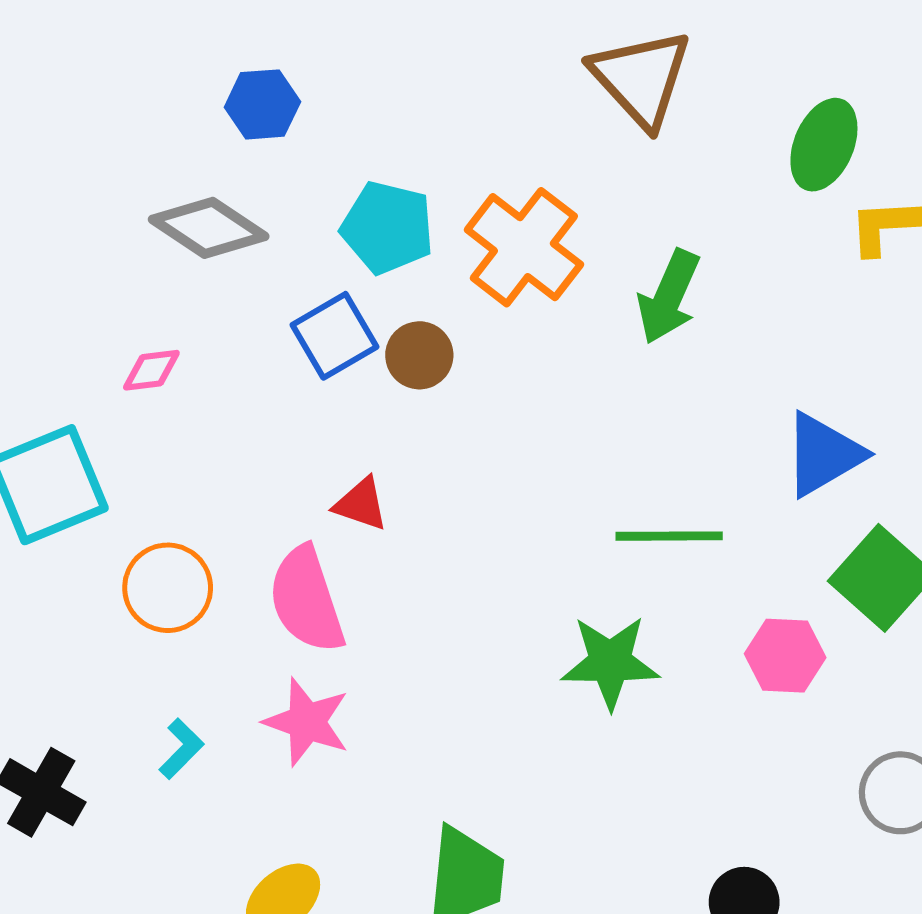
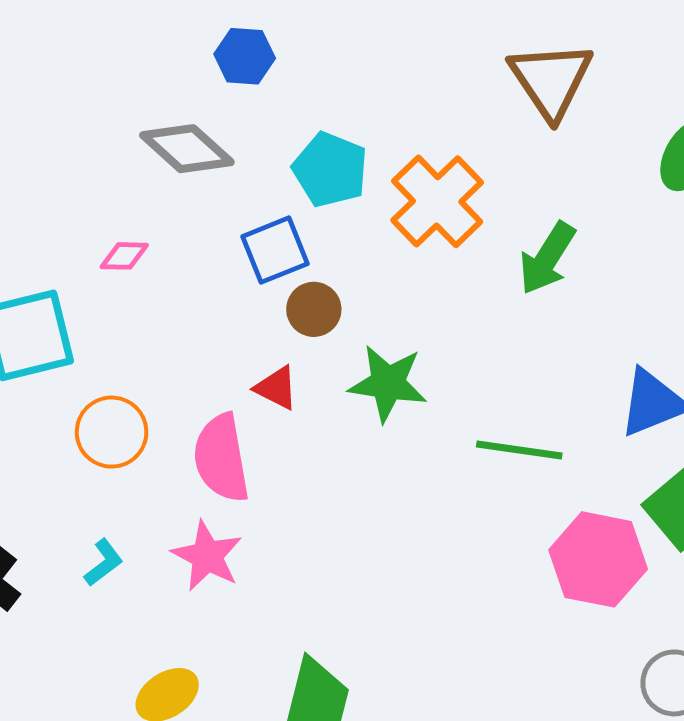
brown circle: (419, 355) -> (314, 309), moved
pink hexagon: (785, 656) -> (598, 559), size x1.5
green star: (610, 662) -> (388, 383), moved

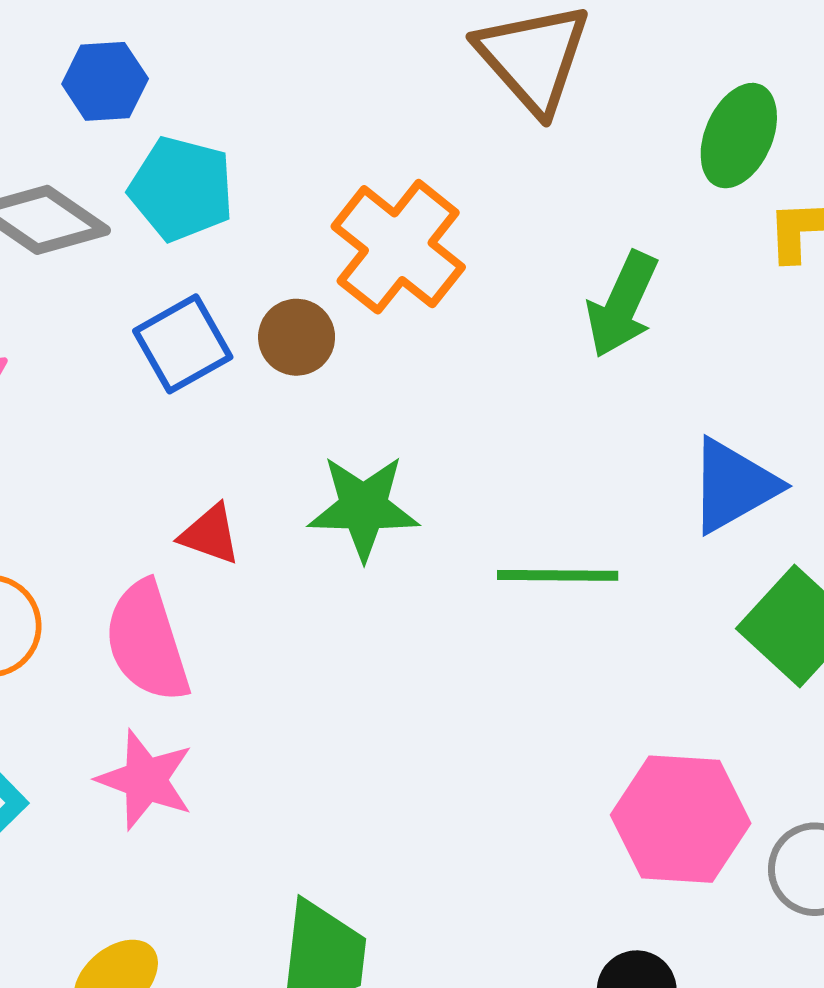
cyan pentagon: (330, 170) -> (181, 189), moved
green arrow: (547, 258) -> (622, 305), moved
brown circle: (314, 309) -> (297, 337), moved
pink hexagon: (598, 559) -> (681, 819), moved

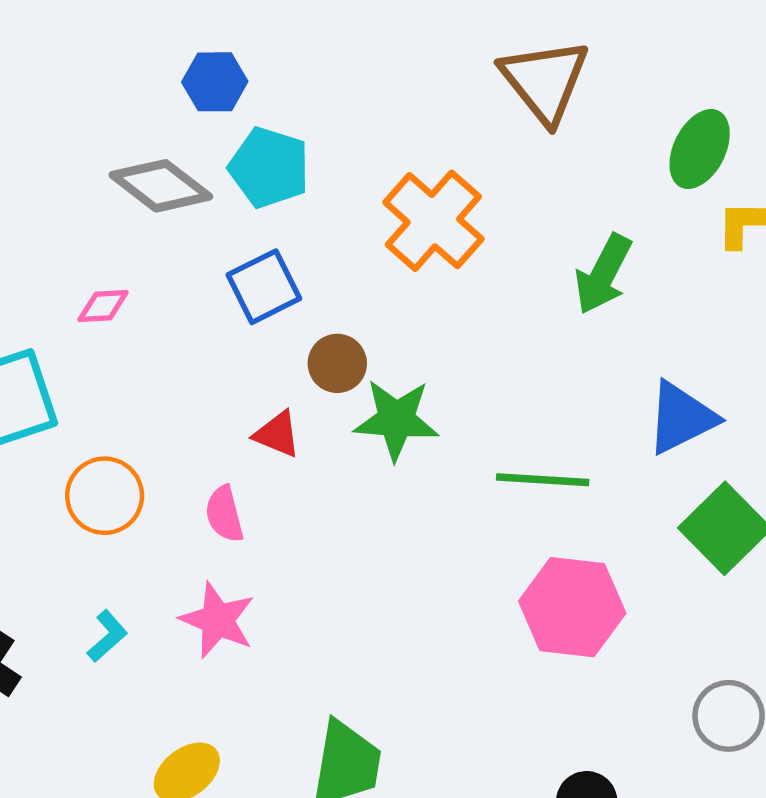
brown circle: (297, 337) -> (337, 363), moved
pink semicircle: (147, 642) -> (224, 514), size x0.6
pink hexagon: (681, 819) -> (572, 607), moved

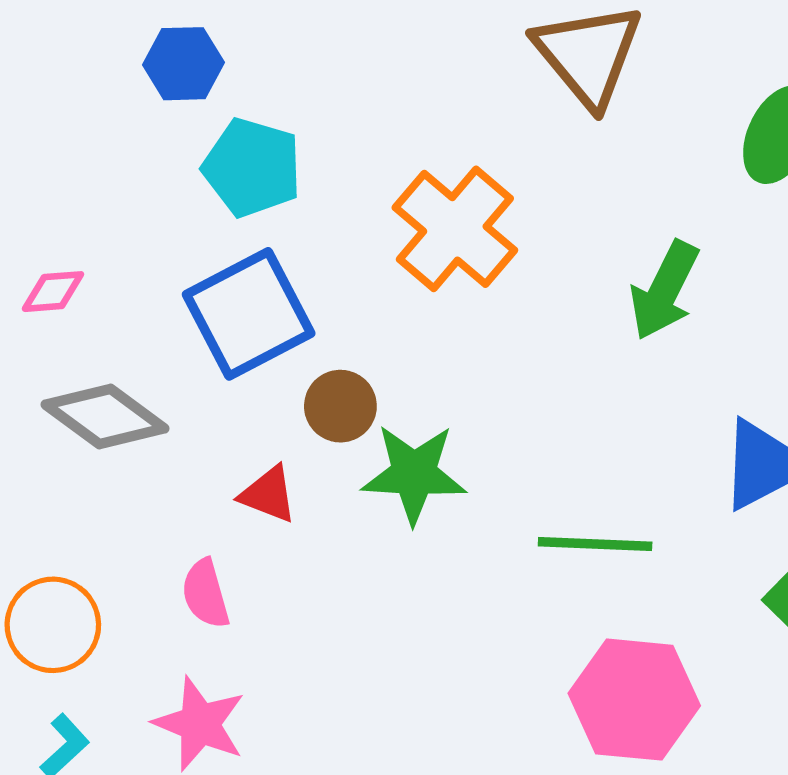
gray diamond: (161, 186) -> (105, 416), moved
blue square: (264, 287) -> (249, 314), size x1.4
pink diamond: (103, 306) -> (53, 292), moved
orange circle: (105, 496) -> (53, 625), moved

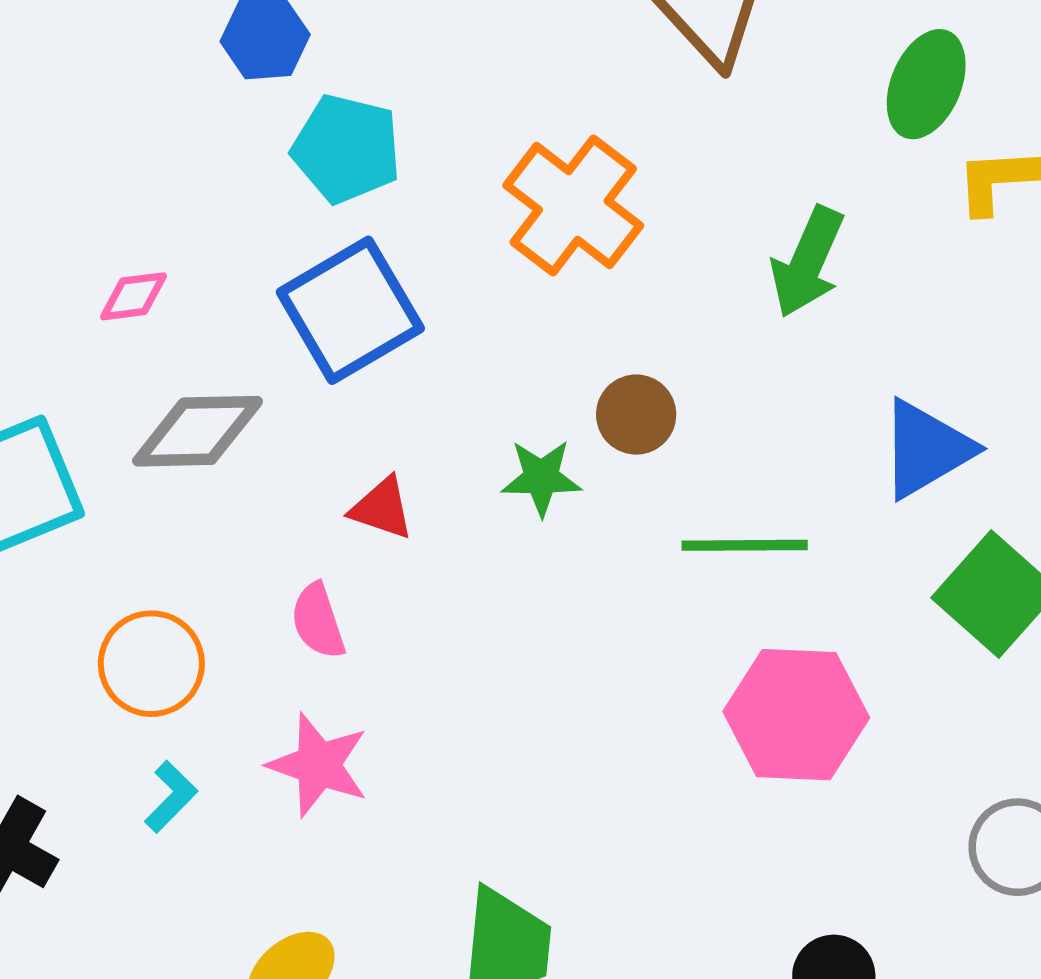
brown circle: (340, 406) -> (636, 415), moved
gray diamond: (105, 416) -> (198, 431), turned -35
green star: (414, 474) -> (541, 478), size x0.7

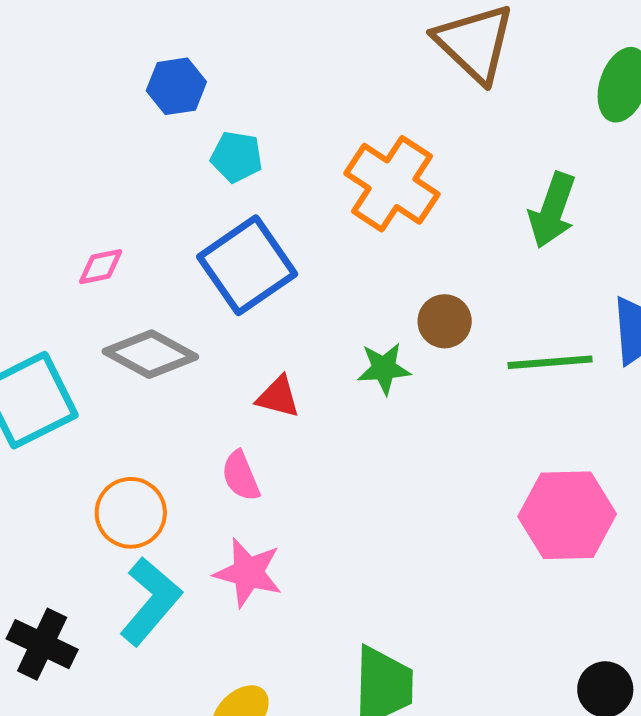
cyan pentagon: (346, 149) -> (237, 157), size x0.7
gray diamond: (198, 431) -> (150, 354), turned 34
green line: (745, 545) -> (550, 362), moved
cyan L-shape: (171, 797) -> (151, 601), size x1.8

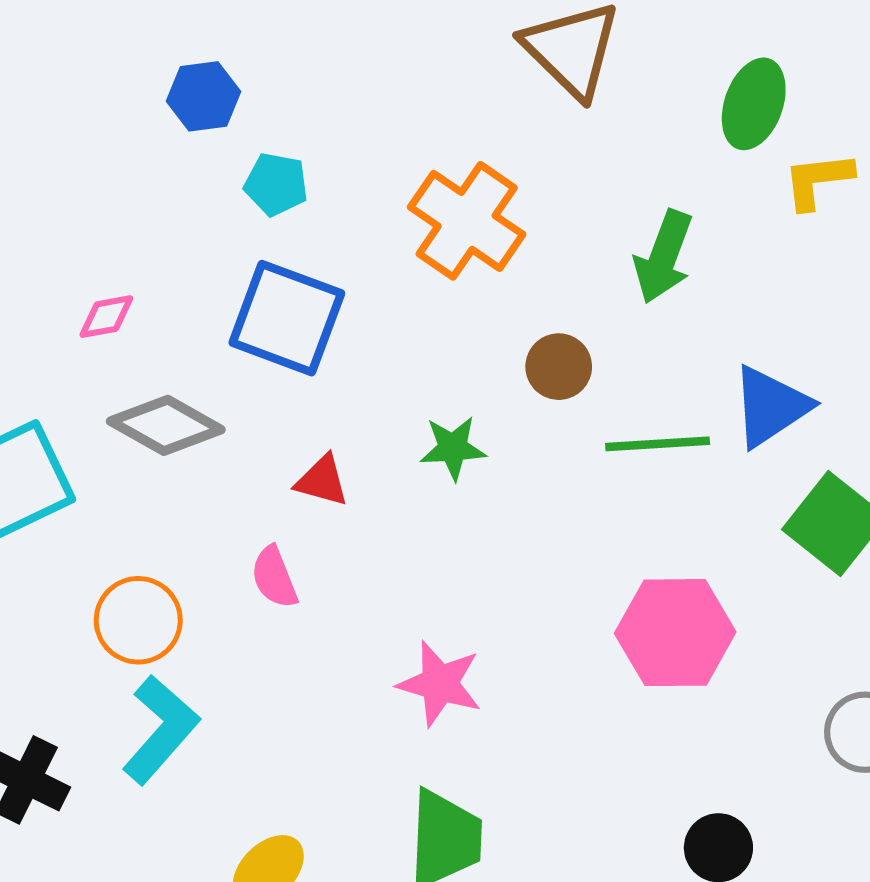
blue square: (247, 265) -> (287, 318), turned -36
brown circle: (445, 321) -> (559, 367), moved
pink star: (248, 573) -> (440, 684), moved

